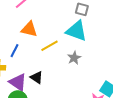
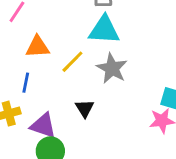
gray star: (74, 58) -> (112, 68), size x1.5
black triangle: (37, 77) -> (85, 108), moved, turned 40

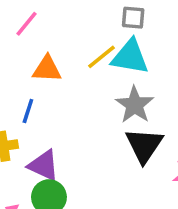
yellow line: (72, 62) -> (101, 57), moved
black triangle: (85, 108) -> (144, 145), moved, size x1.6

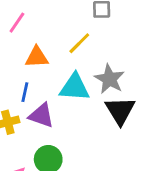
cyan triangle: (130, 57) -> (75, 87), moved
purple triangle: (44, 165) -> (41, 116), moved

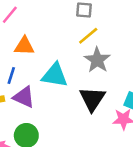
yellow line: (79, 43) -> (88, 36), moved
gray star: (109, 79) -> (97, 60), moved

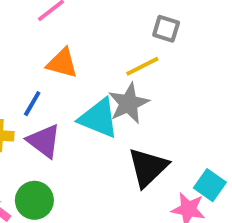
yellow line: (88, 36) -> (142, 66), moved
gray star: (97, 60) -> (129, 103), moved

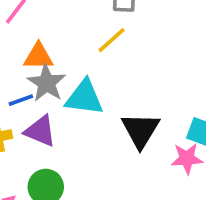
gray star: (129, 103) -> (46, 83), moved
blue line: (32, 104) -> (21, 100), turned 55

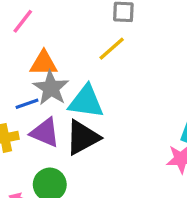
black triangle: (140, 130) -> (83, 137), moved, turned 30

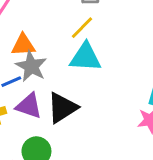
cyan triangle: (86, 102) -> (85, 57), moved

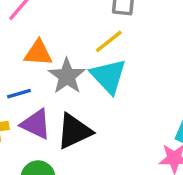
cyan triangle: (85, 57) -> (108, 76), turned 36
gray star: (31, 66) -> (67, 76), moved

